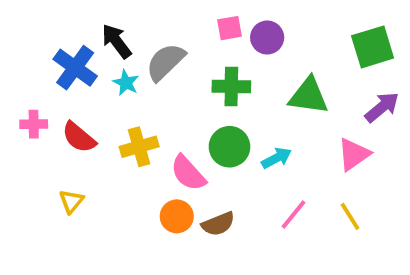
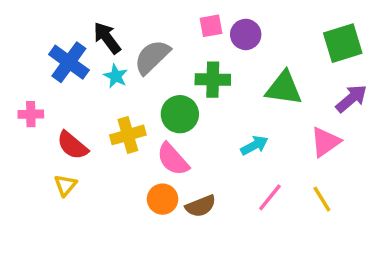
red semicircle: (79, 137) -> (72, 145), moved
green circle: (229, 147) -> (180, 114), moved

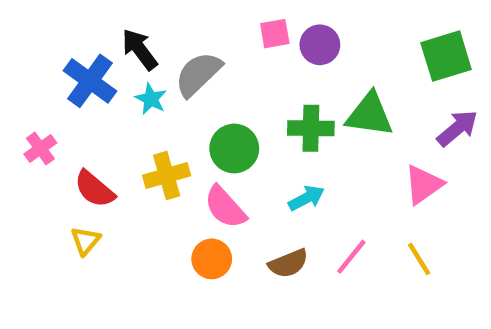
green cross: (213, 80) -> (311, 128), moved
pink cross: (31, 114) -> (40, 148), turned -35
cyan arrow: (254, 145) -> (306, 198), moved
brown semicircle: (201, 206) -> (288, 263), moved

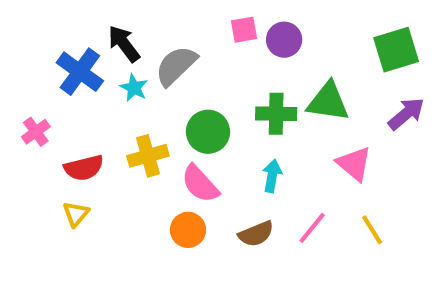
pink triangle: (424, 185) -> (354, 164), moved, turned -45
red semicircle: (94, 189) -> (84, 168), turned -54
cyan arrow: (306, 198) -> (272, 176), turned -52

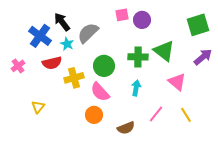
green triangle: (328, 102) -> (164, 51), turned 30
red semicircle: (84, 168) -> (52, 63), moved
brown semicircle: (256, 234) -> (126, 128), moved

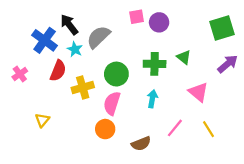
green triangle: (164, 51) -> (184, 57), size x0.6
red semicircle: (52, 63) -> (58, 71), turned -54
pink semicircle: (100, 92) -> (112, 103), turned 60

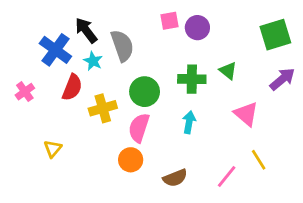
gray semicircle: (98, 37) -> (122, 46), turned 115
pink line: (175, 128) -> (227, 176), moved

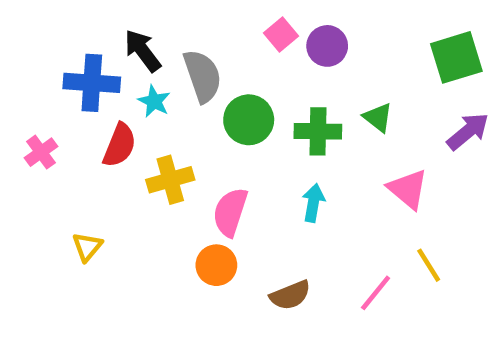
pink square: (170, 21) -> (281, 34), turned -30
blue cross: (55, 50) -> (92, 83), turned -32
green circle: (145, 92) -> (249, 120), moved

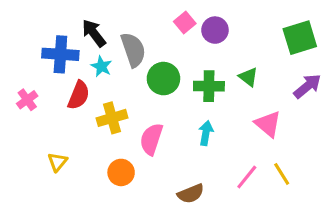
orange circle: (216, 265) -> (121, 172), moved
pink line: (376, 293) -> (247, 177), moved

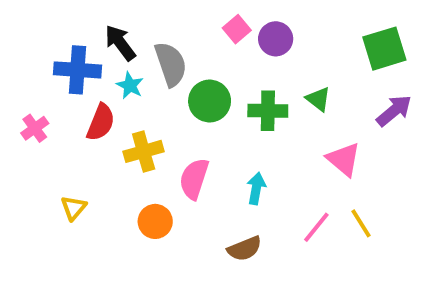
cyan arrow: (206, 133) -> (256, 188), moved

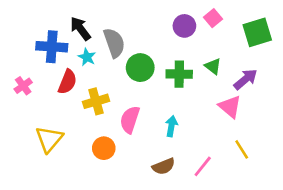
pink square: (237, 29) -> (213, 18), moved
purple arrow: (394, 111) -> (246, 79), moved
yellow triangle: (74, 208) -> (49, 139), size x1.6
pink line: (316, 227) -> (203, 166), moved

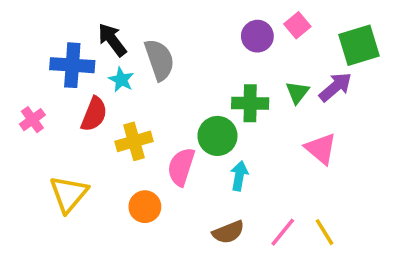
green triangle: (213, 66) -> (297, 92), turned 30
green circle: (140, 68) -> (217, 136), moved
purple arrow: (246, 79) -> (335, 87), moved
yellow line: (242, 149) -> (325, 232), moved

